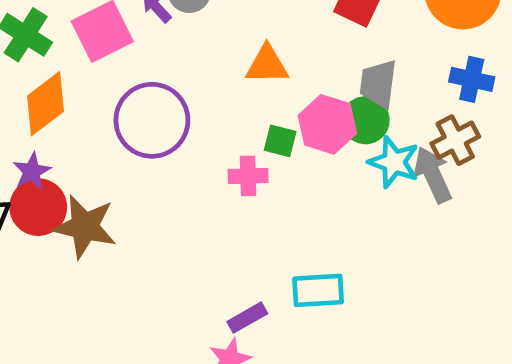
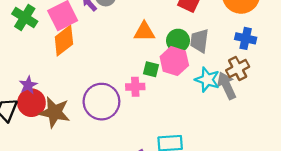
orange diamond: (46, 104) -> (64, 40), moved
purple circle: (152, 120) -> (101, 102), moved
green circle: (366, 120) -> (178, 41), moved

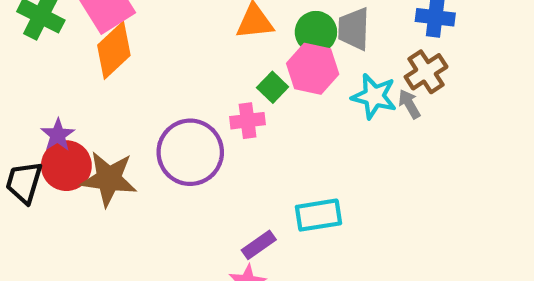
green square: (151, 69) -> (273, 87), turned 35
gray arrow: (227, 86) -> (409, 104), size x0.6

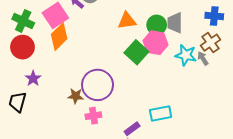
green square: (273, 87) -> (136, 52), size x1.6
pink cross: (248, 121) -> (93, 116), moved
red circle: (66, 166) -> (22, 47), moved
brown star: (109, 179) -> (76, 96), moved, size x0.6

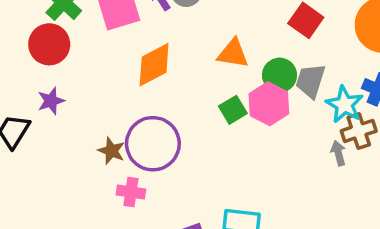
orange diamond: (59, 37) -> (154, 65), moved
green square: (136, 52) -> (233, 110), size x0.7
cyan star: (186, 55) -> (344, 105), moved

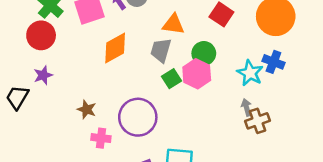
orange triangle: (233, 53) -> (173, 24), moved
gray trapezoid: (310, 81) -> (161, 50), moved
brown cross: (359, 131) -> (257, 121), moved
purple circle: (153, 144) -> (138, 117), moved

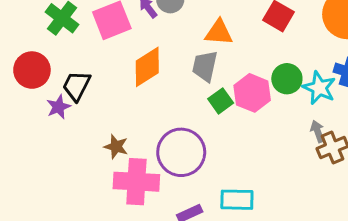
red circle: (41, 35) -> (32, 70), moved
green circle: (204, 53) -> (287, 79), moved
black trapezoid: (17, 97) -> (76, 86), moved
pink cross: (101, 138) -> (136, 182), size x1.8

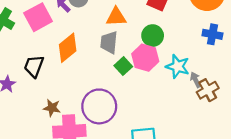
green circle: (287, 79) -> (153, 36), moved
black trapezoid: (76, 86) -> (34, 66), moved
cyan star: (319, 88) -> (178, 66), moved

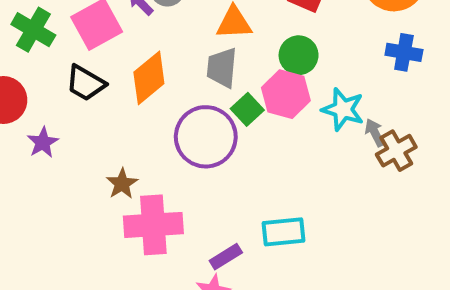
black trapezoid: (34, 66) -> (86, 83), moved, turned -80
purple circle: (99, 106) -> (206, 137), moved
brown star: (52, 108) -> (122, 184), turned 30

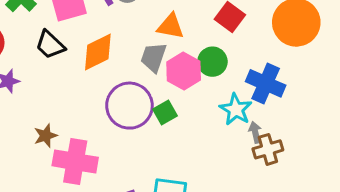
blue cross: (404, 52) -> (266, 83), moved, size x1.4
pink hexagon: (286, 94) -> (184, 71), moved
green square: (247, 109) -> (165, 113), moved
brown star: (122, 184) -> (46, 136), moved

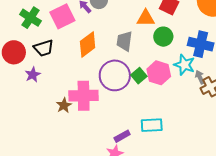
orange triangle: (170, 26) -> (146, 18), moved
black trapezoid: (50, 45) -> (44, 48), moved, turned -50
pink hexagon: (184, 71) -> (159, 73), moved
pink cross: (75, 162) -> (84, 96), moved

